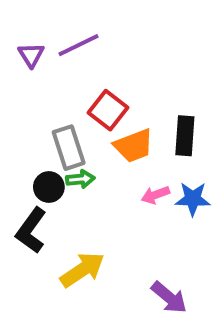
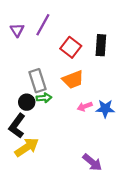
purple line: (78, 45) -> (43, 25), turned -35
red square: (108, 110) -> (71, 47), moved
black rectangle: (185, 136) -> (101, 45), moved
yellow arrow: (82, 270) -> (27, 147), moved

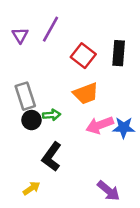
gray rectangle: (37, 81) -> (25, 96), moved
pink arrow: (85, 106) -> (100, 125), size x1.5
black L-shape: (17, 126) -> (52, 157), moved
yellow arrow: (27, 147) -> (31, 188), moved, size x0.6

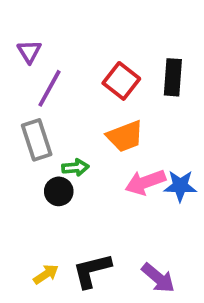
purple line: (50, 29) -> (50, 88), moved
black circle: (31, 120) -> (59, 191), moved
black L-shape: (52, 157) -> (92, 271), moved, turned 40

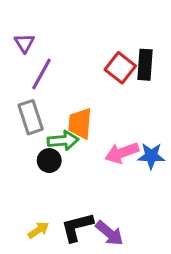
red square: (121, 81) -> (120, 68), moved
orange trapezoid: (125, 136) -> (80, 123), moved, turned 116
green arrow: (75, 167) -> (63, 140), size x1.4
purple arrow: (158, 278) -> (109, 233), moved

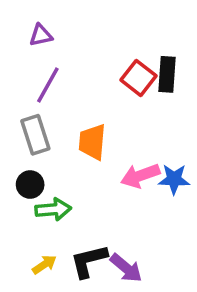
purple triangle: (24, 43) -> (41, 35), moved, turned 50
green arrow: (63, 140) -> (53, 209), moved
black circle: (49, 161) -> (30, 185), moved

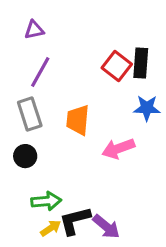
blue star: (174, 179) -> (147, 108), moved
green arrow: (53, 209) -> (46, 201), moved
yellow arrow: (44, 264) -> (51, 228), moved

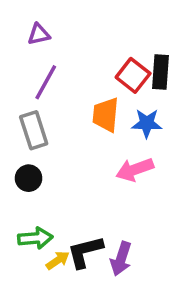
blue star: (147, 108) -> (147, 123), moved
orange trapezoid: (78, 120) -> (106, 115), moved
green arrow: (46, 201) -> (35, 238), moved
purple arrow: (106, 227) -> (121, 259), turned 68

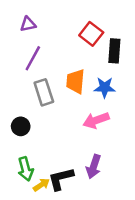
red square: (133, 75) -> (91, 34), moved
gray rectangle: (34, 130) -> (44, 92), moved
green arrow: (35, 238) -> (26, 169), turned 80
purple arrow: (121, 259) -> (94, 167), moved

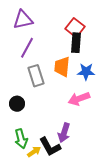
purple triangle: (28, 24) -> (23, 20), size x1.5
black rectangle: (114, 51) -> (76, 43), moved
purple arrow: (94, 167) -> (64, 133), moved
black L-shape: (61, 179) -> (50, 147), turned -105

